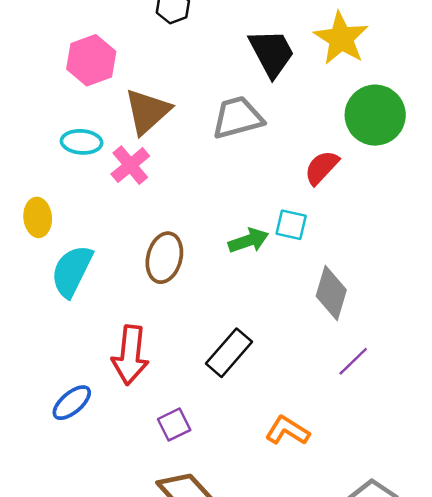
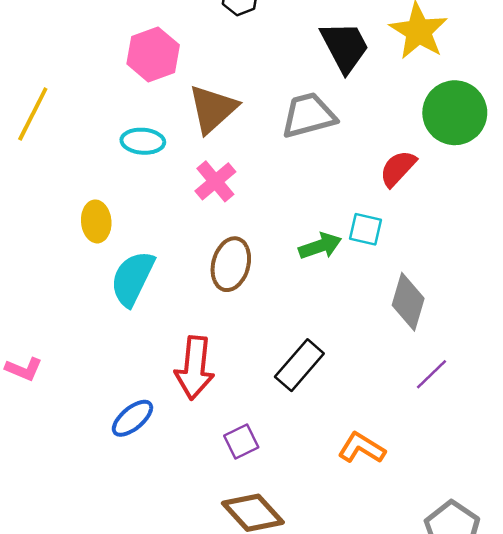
pink cross: (130, 165) -> (215, 181), moved

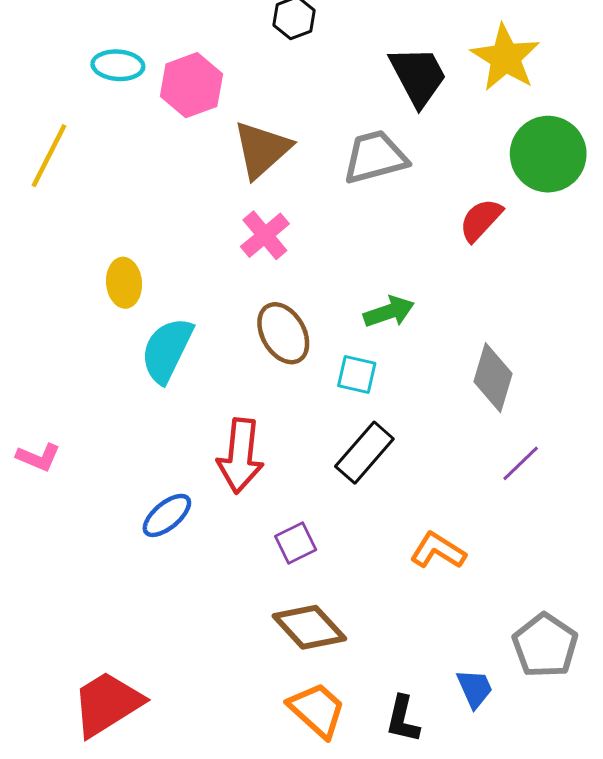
cyan ellipse: (143, 141) -> (118, 65), moved
cyan square: (365, 229) -> (357, 375), moved
brown ellipse: (231, 264) -> (283, 333), turned -45

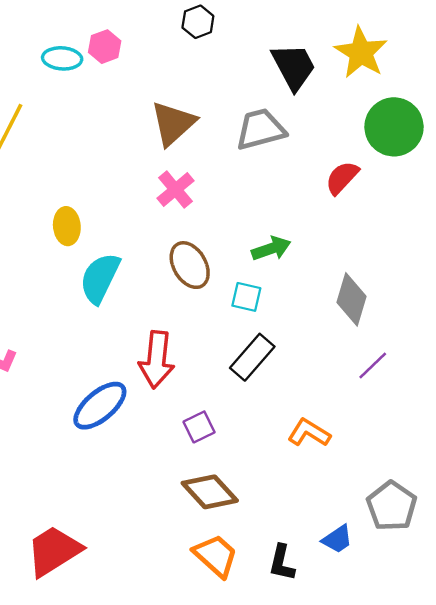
pink hexagon: (191, 85) -> (105, 47), moved, size x0.7
blue ellipse: (167, 515) -> (100, 406), size x1.4
blue trapezoid: (475, 688) -> (337, 539), turned 80

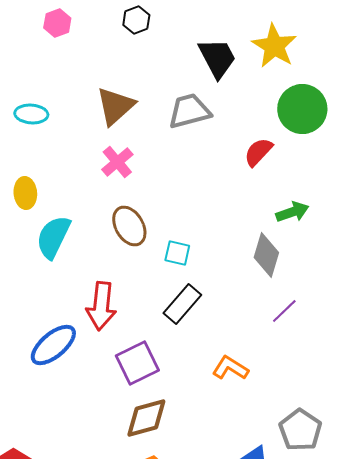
pink hexagon: (105, 47) -> (57, 23), moved
cyan ellipse: (62, 58) -> (31, 114), moved
green arrow: (271, 249) -> (292, 212), moved
purple square: (199, 427) -> (137, 363), size x1.6
brown diamond: (210, 492) -> (146, 418), turned -63

